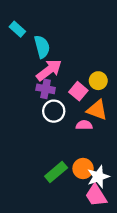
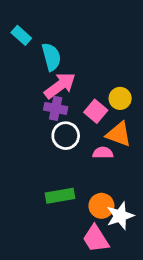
green rectangle: (56, 172) -> (60, 196), moved, turned 30
pink trapezoid: (96, 195) -> (96, 239), moved

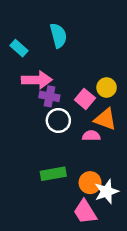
cyan rectangle: (21, 35) -> (19, 48), moved
cyan semicircle: (51, 57) -> (58, 36), moved
pink arrow: (60, 86) -> (37, 80), moved, turned 36

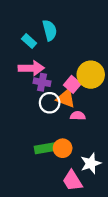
cyan rectangle: (19, 48) -> (29, 41), moved
yellow circle: (107, 88) -> (91, 75), size x1.6
orange triangle: (105, 119) -> (66, 98), moved
orange circle: (90, 183) -> (63, 148), moved

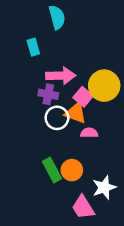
cyan semicircle: (50, 30) -> (57, 17), moved
cyan rectangle: (29, 41) -> (33, 47), turned 32
pink arrow: (31, 68) -> (61, 76), moved
green rectangle: (45, 148) -> (52, 170), turned 72

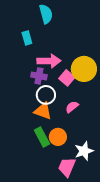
orange triangle: (76, 113) -> (43, 111), moved
pink semicircle: (89, 133) -> (72, 107), turned -40
pink trapezoid: (83, 207) -> (67, 167), turned 55

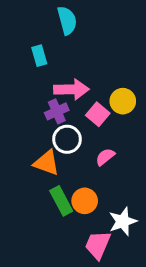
yellow circle: (84, 69) -> (123, 101), size x0.7
purple cross: (39, 76) -> (57, 111), turned -35
orange triangle: (43, 111) -> (46, 163), moved

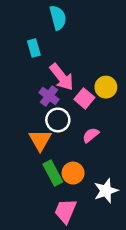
pink arrow: (71, 89) -> (62, 77), turned 52
purple cross: (57, 111) -> (49, 96), turned -30
orange triangle: (46, 163) -> (40, 140), turned 40
pink trapezoid: (98, 245) -> (65, 211), moved

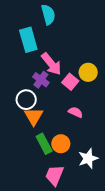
cyan rectangle: (34, 48) -> (28, 40), size x1.6
white circle: (58, 120) -> (26, 100), moved
pink semicircle: (91, 135) -> (76, 112), turned 64

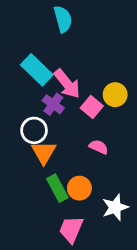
cyan rectangle: (28, 40) -> (37, 70), moved, turned -30

